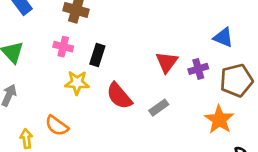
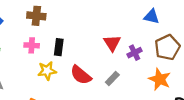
purple cross: (198, 69) -> (135, 53), moved

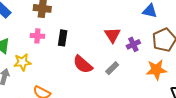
yellow star: (47, 71) -> (22, 62), moved
orange star: (160, 79) -> (156, 70), turned -30

